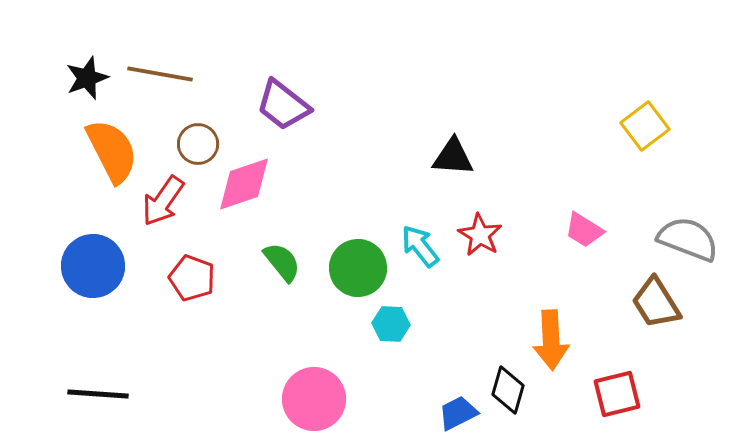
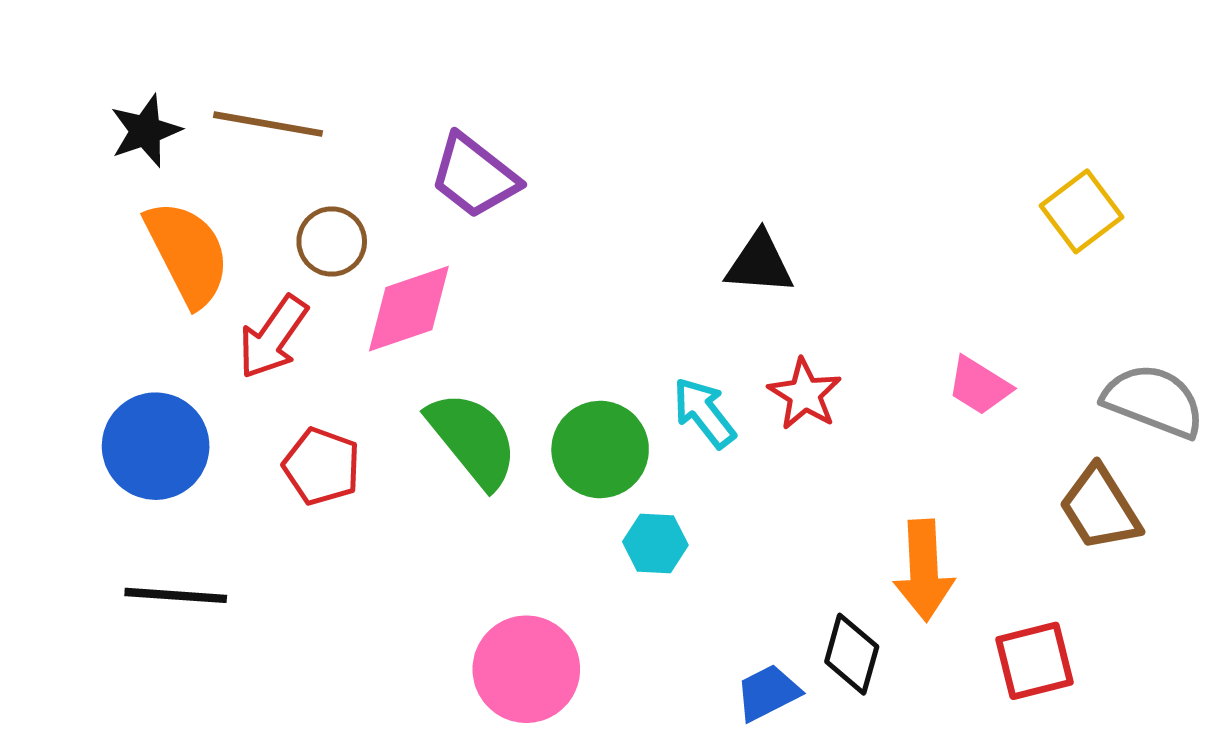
green semicircle: (282, 262) -> (473, 439), size x1.5
black line: (98, 394) -> (176, 595), moved

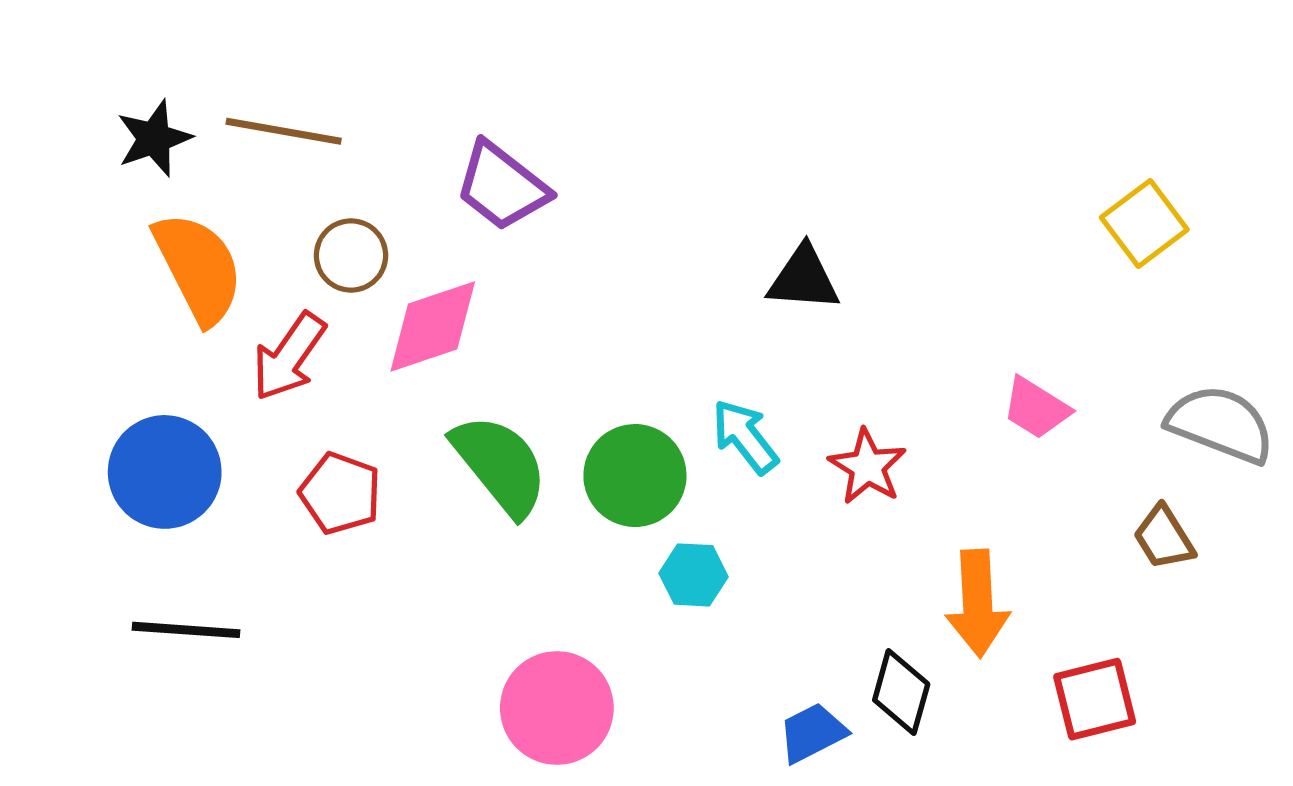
red star: (805, 394) -> (867, 467), moved
brown trapezoid: (1100, 508) -> (1164, 538), size x0.7

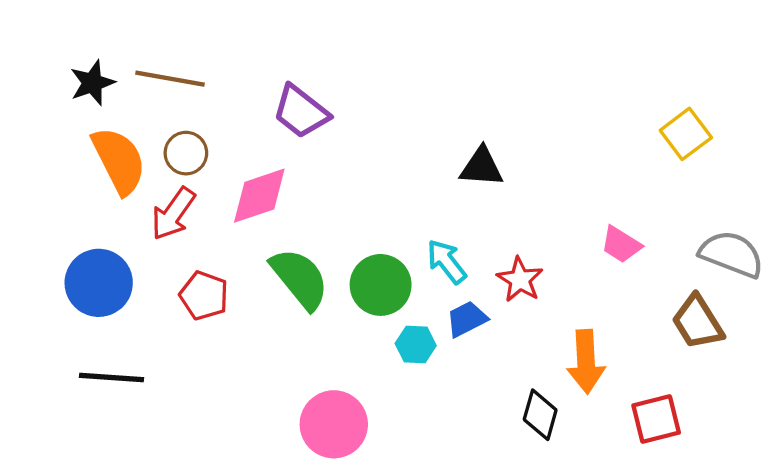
brown circle: (351, 255) -> (186, 153), moved
brown trapezoid: (1164, 538) -> (698, 322), size x1.4
blue trapezoid: (812, 733) -> (467, 319), moved

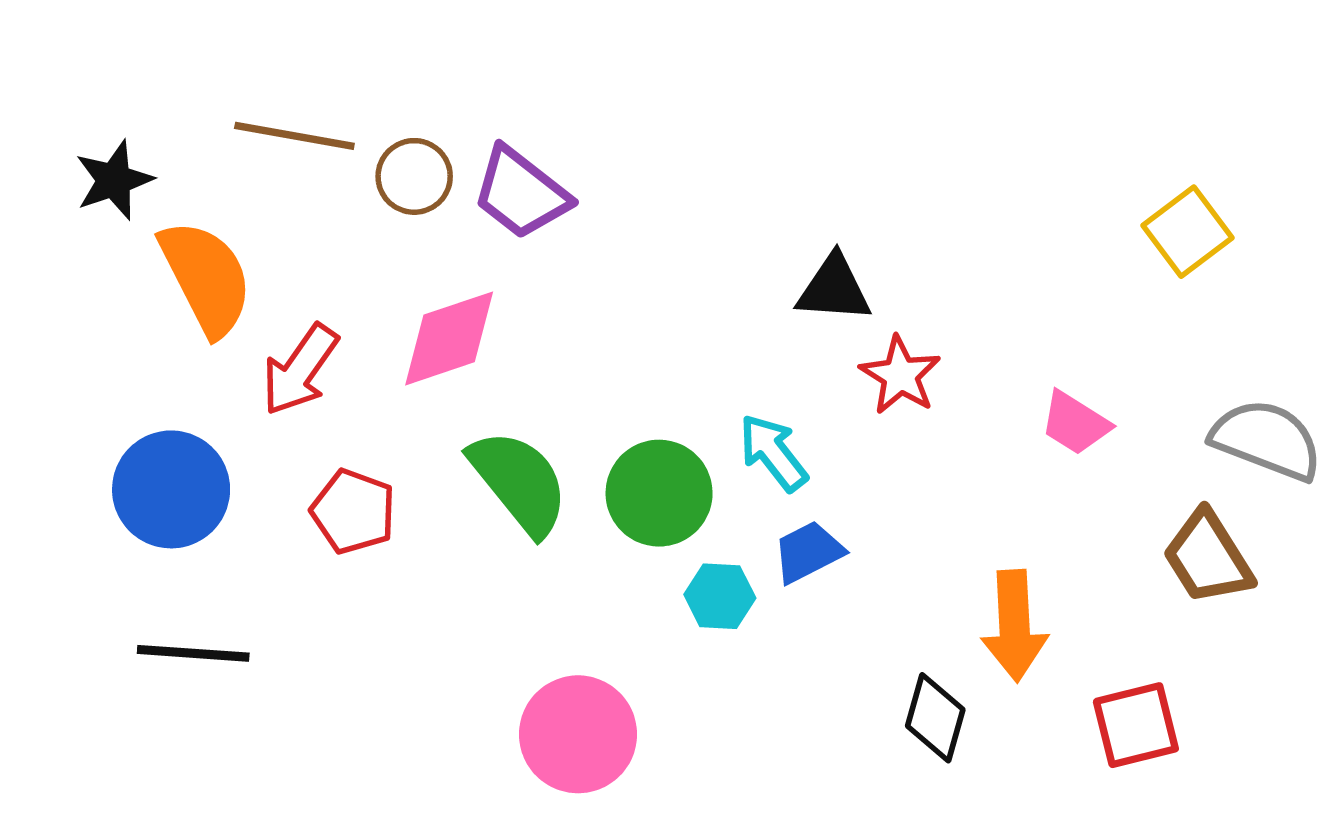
black star: (92, 83) -> (114, 180), moved
brown circle: (186, 153) -> (414, 176), moved
red star: (520, 280) -> (900, 375), moved

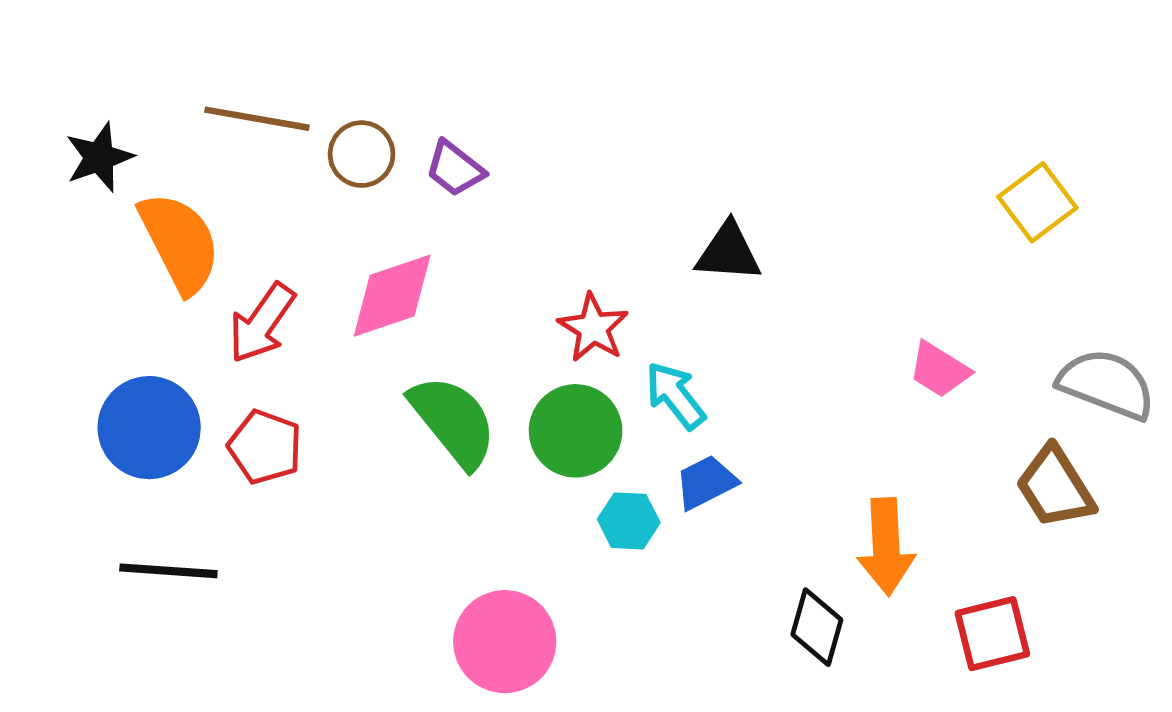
purple trapezoid: (521, 193) -> (455, 169), size x0.7
red star: (900, 375) -> (593, 328), moved
red pentagon: (353, 512) -> (265, 447), moved

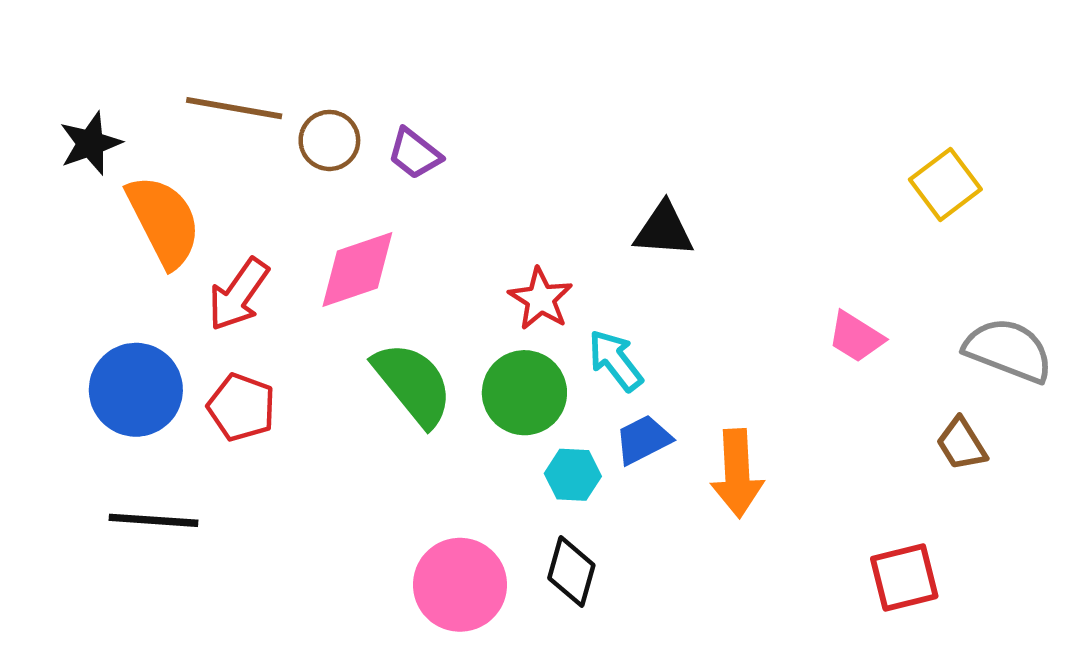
brown trapezoid: (1055, 487) -> (961, 444), size x0.7
orange arrow: (886, 547) -> (737, 473), moved
black diamond: (817, 627) -> (571, 572), moved

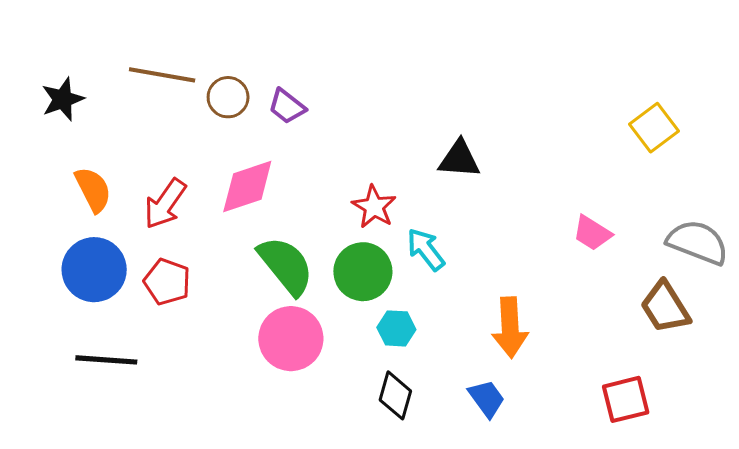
orange semicircle: (164, 221) -> (93, 190), moved, size x0.7
blue trapezoid: (643, 440) -> (487, 398), moved, turned 81
brown trapezoid: (961, 444) -> (665, 307), size x1.4
pink circle: (460, 585) -> (291, 339), moved

